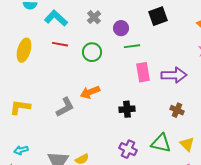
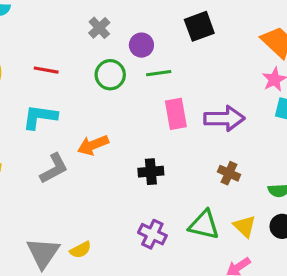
cyan L-shape: (56, 18) -> (40, 117), moved, turned -35
green circle: (92, 52) -> (110, 75), moved

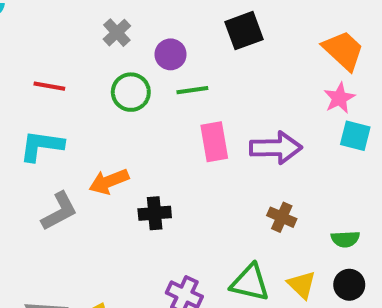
black cross: (151, 172) -> (155, 213), moved

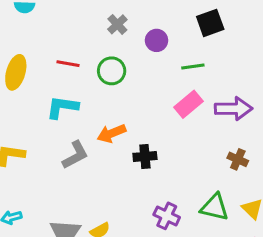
green line: (192, 90) -> (193, 67), moved
green circle: (131, 92) -> (112, 71), moved
pink rectangle: (214, 142) -> (188, 104), turned 60

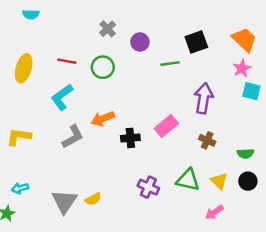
black square: (210, 23) -> (196, 42), moved
pink rectangle: (188, 104) -> (166, 126), moved
cyan L-shape: (62, 107) -> (62, 97), turned -44
purple arrow: (233, 109) -> (204, 98), turned -80

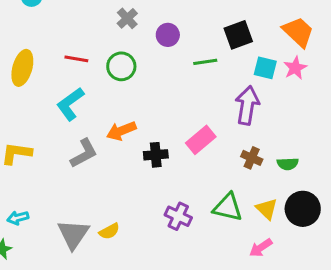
cyan square: (251, 91) -> (265, 68), moved
green semicircle: (245, 154) -> (288, 164), moved
black circle: (248, 181) -> (303, 209), size x1.5

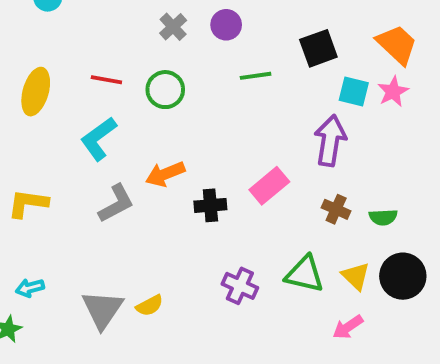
purple circle: (168, 35) -> (226, 25), moved
green line: (205, 62) -> (256, 76), moved

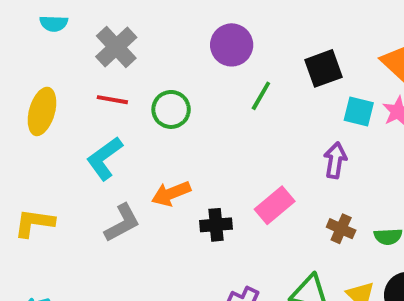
purple circle: (226, 25) -> (232, 45), size x1.4
gray cross: (173, 27) -> (116, 47), moved, size x1.5
green line: (256, 76) -> (261, 96), turned -52
purple arrow: (330, 141) -> (335, 160), size x0.7

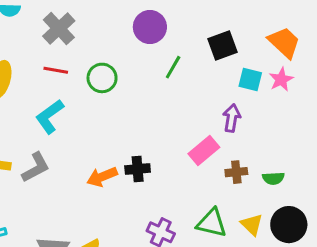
orange arrow: (171, 194) -> (102, 177), moved
pink rectangle: (275, 205) -> (204, 150), moved
gray L-shape: (122, 223) -> (36, 167), moved
brown cross: (341, 229) -> (236, 172), turned -30

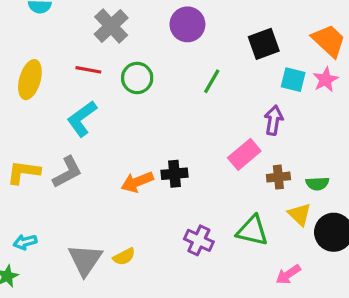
gray cross: (59, 29) -> (111, 26), moved
green line: (173, 67) -> (212, 81), moved
yellow triangle: (252, 225) -> (300, 214), moved

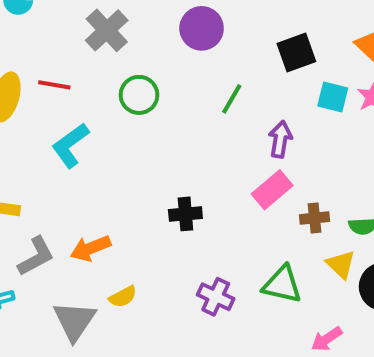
red line: (88, 70) -> (54, 85), moved
purple arrow: (274, 120) -> (280, 139), moved
gray L-shape: (67, 172) -> (36, 256), moved
orange arrow: (137, 182) -> (91, 248), moved
yellow semicircle: (124, 257) -> (123, 297), moved

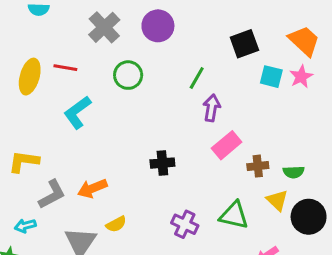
purple circle: (202, 28) -> (158, 26), moved
purple arrow: (280, 139) -> (212, 108), moved

